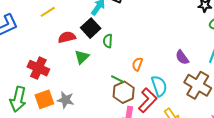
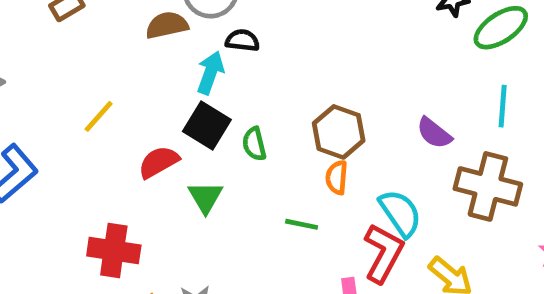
brown hexagon: (124, 92) -> (339, 132), moved

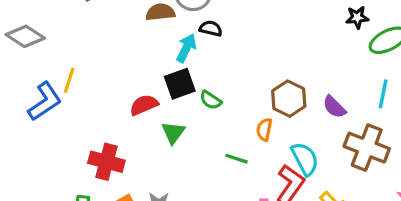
yellow line: (99, 116) -> (69, 80), moved, turned -30
black square: (207, 126) -> (180, 84), turned 32
brown hexagon: (339, 132) -> (289, 99), moved
green semicircle: (254, 144) -> (211, 100), turned -50

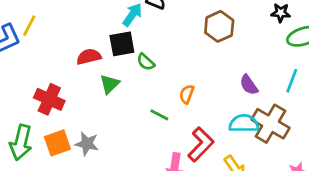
brown hexagon: (289, 99) -> (219, 26), moved
cyan semicircle: (305, 159) -> (244, 123), moved, turned -72

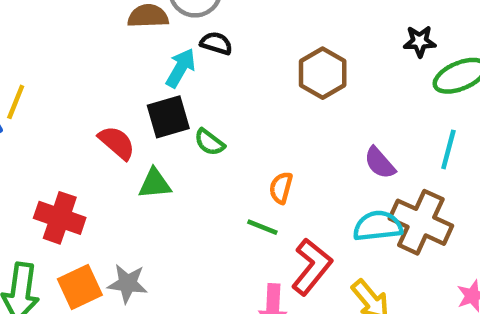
red semicircle: (89, 57) -> (117, 143), turned 60
green triangle: (110, 84) -> (155, 184), turned 45
green line: (159, 115) -> (262, 227), moved

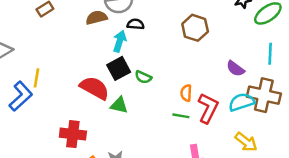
red semicircle: (117, 143) -> (94, 88), size x1.4
green triangle: (155, 184) -> (119, 105), turned 30
red L-shape: (312, 267) -> (208, 108), moved

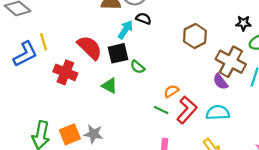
yellow line: (36, 78) -> (44, 42), turned -42
red semicircle: (94, 88) -> (90, 48), moved
orange semicircle: (186, 93) -> (171, 91), turned 40
brown cross: (264, 95) -> (231, 62), moved
red cross: (73, 134) -> (65, 72), moved

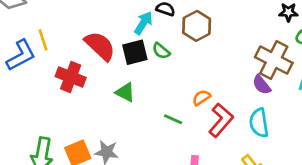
brown hexagon: (195, 36) -> (197, 26), moved
green semicircle: (137, 67) -> (161, 51), moved
green line: (161, 110) -> (173, 119), moved
cyan semicircle: (218, 113) -> (259, 123), turned -95

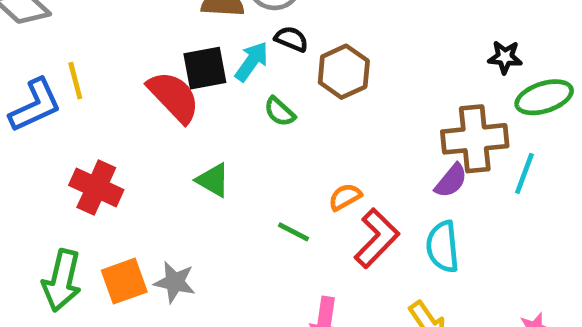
black square: (135, 52) -> (205, 68), moved
brown cross: (274, 60) -> (475, 139), turned -36
red cross: (71, 77) -> (96, 188), moved
purple semicircle: (262, 85) -> (451, 181), turned -105

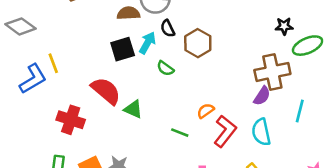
black semicircle: (291, 39) -> (168, 28), turned -132
red semicircle: (174, 97) -> (106, 91), moved
cyan line: (524, 173) -> (300, 111), moved

